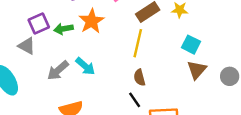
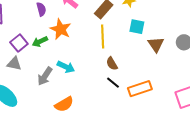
cyan square: (191, 45) -> (137, 27), moved

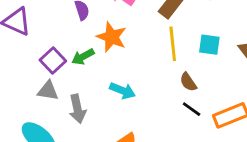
cyan square: (137, 27) -> (209, 45), moved
gray arrow: (45, 76) -> (77, 109), moved, turned -42

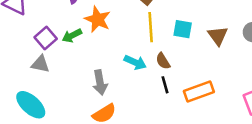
cyan arrow: (122, 91) -> (135, 62), moved
gray arrow: (77, 109) -> (100, 82), moved
black line: (192, 109) -> (165, 85), turned 36

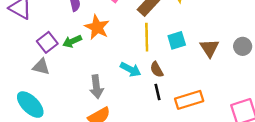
cyan square: (183, 29) -> (177, 40), turned -30

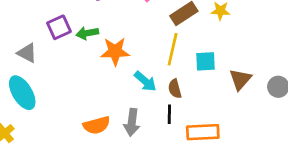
orange star: (97, 27) -> (115, 51), moved, turned 30
gray triangle: (41, 67) -> (27, 53), moved
gray arrow: (96, 87) -> (132, 122), moved

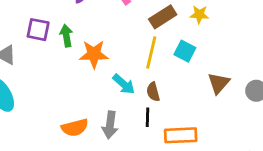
purple square: (59, 27) -> (38, 30), turned 35
green arrow: (87, 33) -> (66, 36), turned 90
cyan square: (206, 61) -> (185, 51), moved, turned 30

